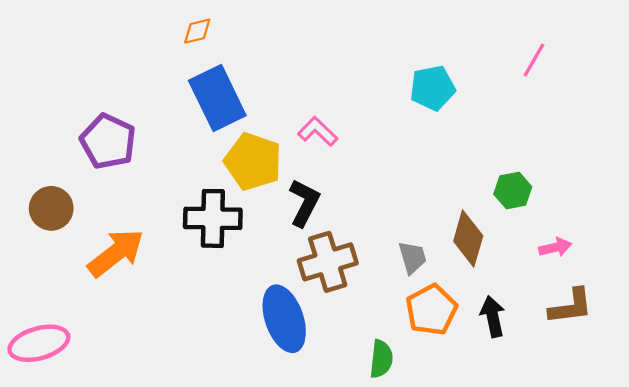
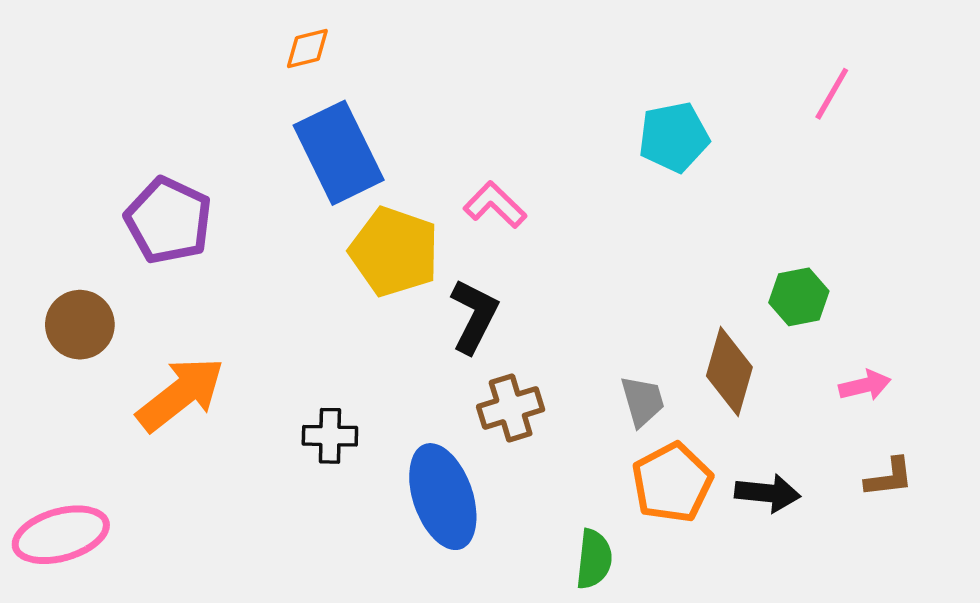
black cross: (213, 218) -> (330, 436), moved, size x0.6
brown cross: (328, 262) -> (511, 408), size x0.7
brown L-shape: (571, 306) -> (889, 477), size x0.7
black arrow: (493, 317) -> (768, 493), turned 108

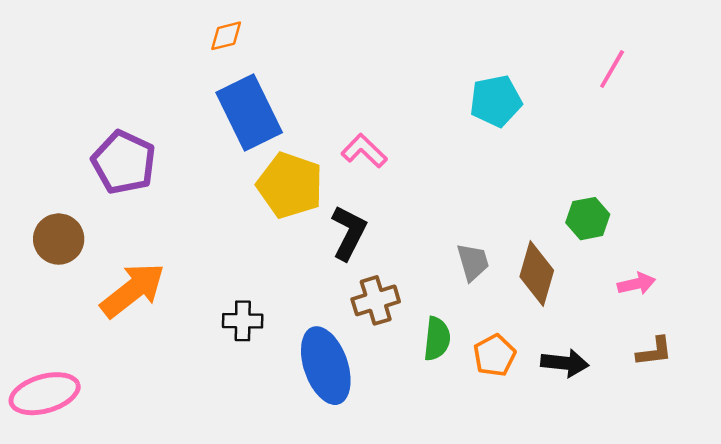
gray trapezoid: (643, 401) -> (473, 262), moved
orange pentagon: (672, 483) -> (495, 355), size x0.7
green semicircle: (594, 559) -> (437, 339), moved

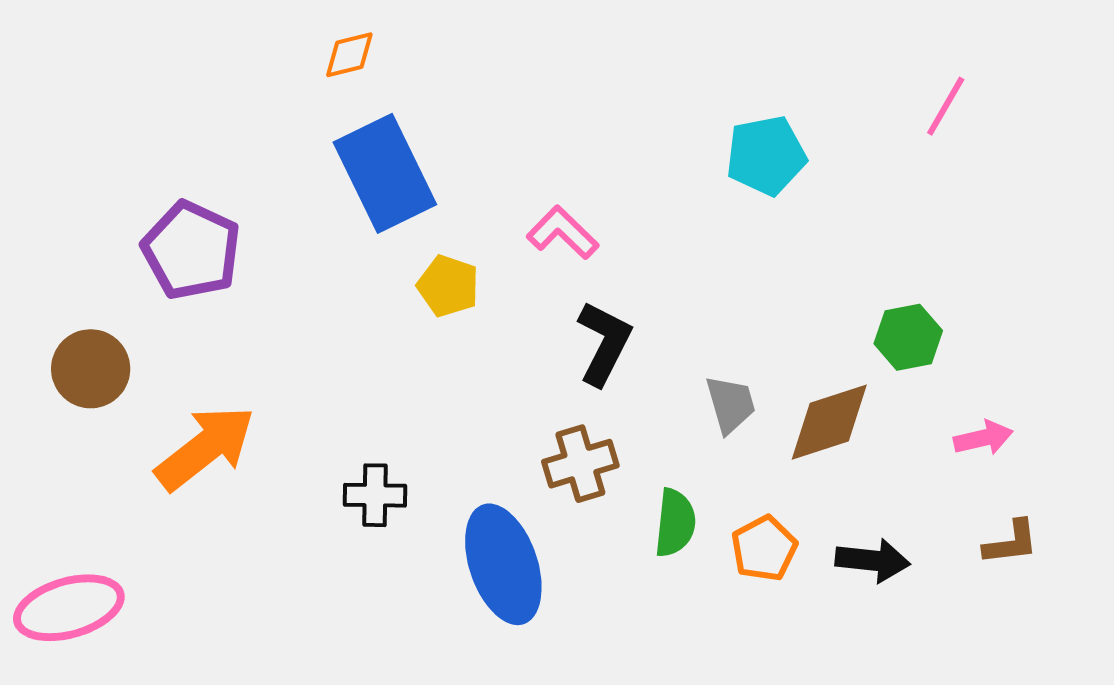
yellow pentagon: (290, 185) -> (448, 286), size x0.6
black L-shape: (349, 233) -> (604, 343), moved
brown diamond: (537, 274) -> (829, 422), turned 56

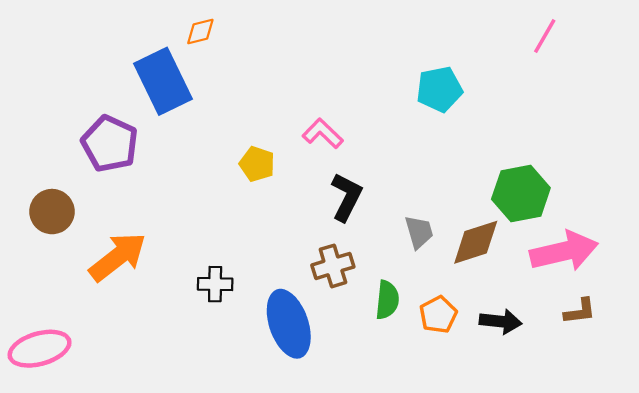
pink line: (946, 106) -> (545, 36), moved
blue rectangle: (385, 173) -> (163, 81), moved
green hexagon: (908, 337) -> (521, 193), size x1.5
pink arrow: (983, 438) -> (564, 251), size x2.0

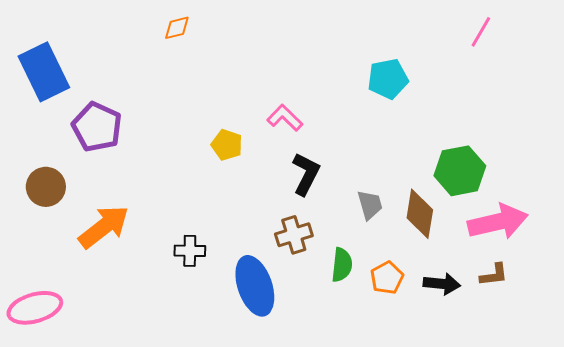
blue rectangle: (163, 81) -> (44, 72), moved
brown diamond: (476, 242) -> (420, 214), turned -63
brown L-shape: (580, 311) -> (494, 275), moved

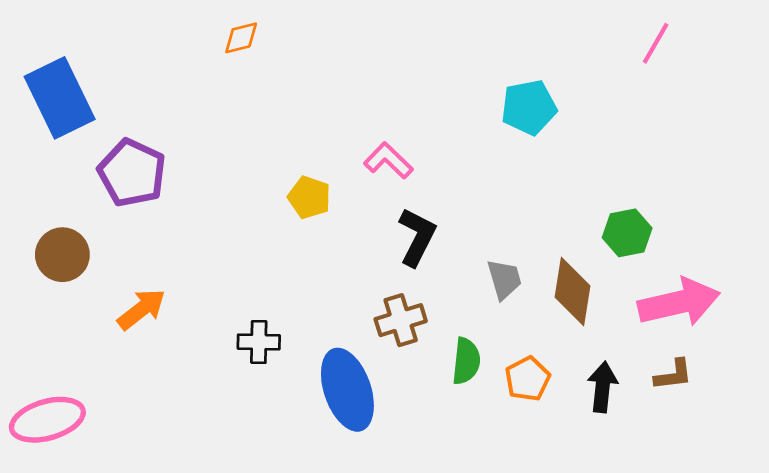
green hexagon: (460, 171) -> (627, 233), size x0.7
orange arrow: (104, 227) -> (141, 309), size x0.7
black arrow: (442, 284) -> (603, 387), turned -90

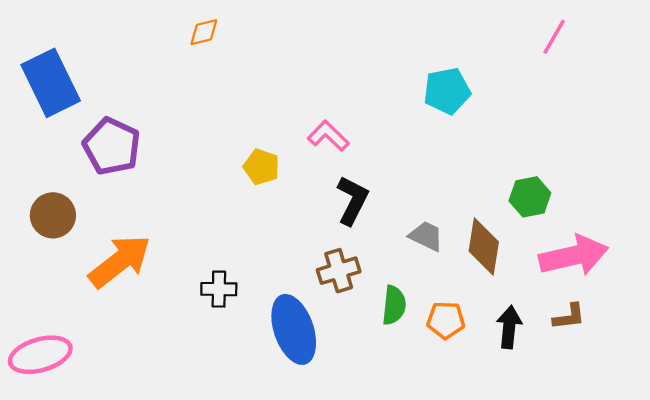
gray trapezoid: (504, 279) -> (426, 236), turned -48
orange arrow: (141, 309) -> (120, 261), size x1.5
orange pentagon: (528, 379) -> (446, 320), turned 30

